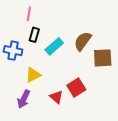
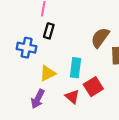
cyan rectangle: (54, 46) -> (76, 68), moved, turned -42

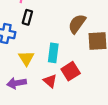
yellow triangle: (48, 73) -> (26, 58), turned -35
purple arrow: (38, 99) -> (17, 83), turned 54

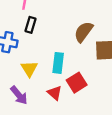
purple arrow: (17, 83) -> (19, 95), turned -120

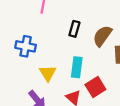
black rectangle: (30, 25) -> (74, 29), moved

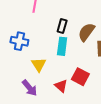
cyan rectangle: (77, 67) -> (62, 46), moved
red square: (95, 87) -> (80, 77), turned -30

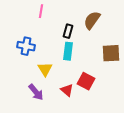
brown semicircle: (86, 32) -> (92, 20), moved

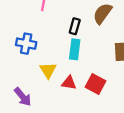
red triangle: (67, 90) -> (69, 83), moved, turned -32
purple arrow: (36, 92) -> (23, 97), moved

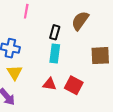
yellow triangle: (48, 70) -> (15, 72), moved

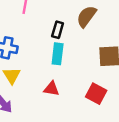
red square: (74, 85) -> (96, 94), moved

